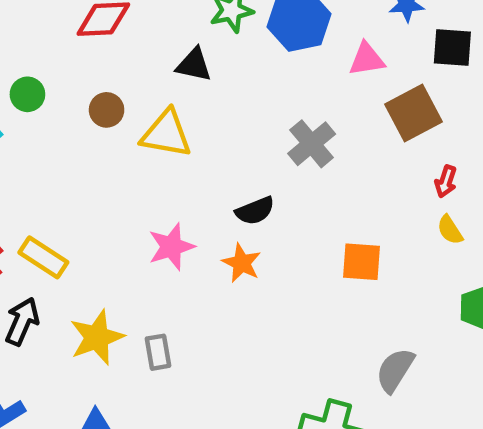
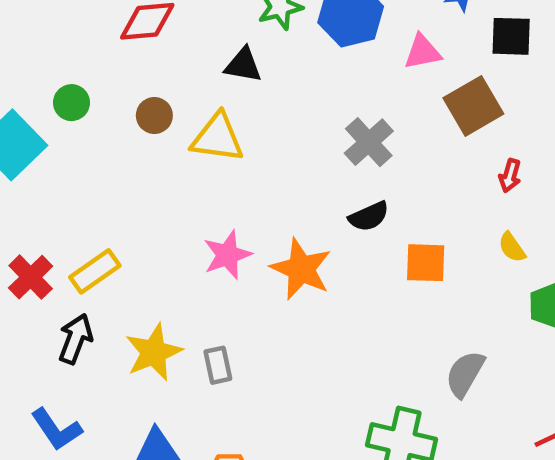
black semicircle: (255, 211) -> (369, 216), moved
yellow semicircle: (450, 230) -> (512, 247), moved
yellow rectangle: (43, 257) -> (95, 271), turned -66
orange star: (242, 263) -> (301, 269), size x1.5

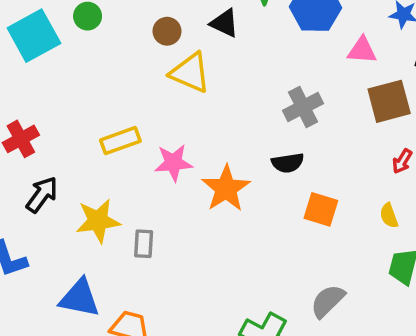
brown circle: (154, 116) -> (167, 31), moved
yellow rectangle: (95, 271) -> (120, 141), moved

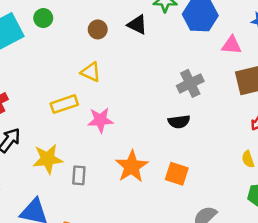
yellow triangle: (190, 73) -> (91, 72), moved, size x0.7
orange star: (226, 188) -> (132, 166), moved
orange square: (321, 209) -> (177, 174), moved

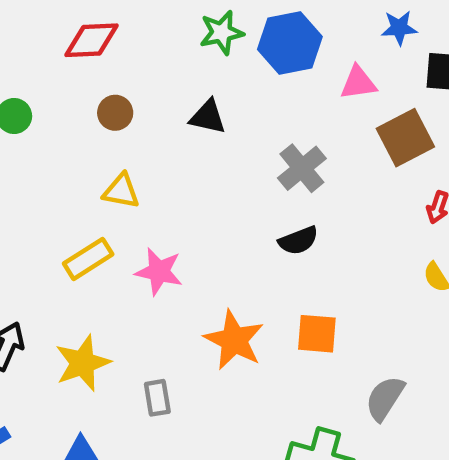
black triangle: (137, 25) -> (208, 117), moved
pink star: (100, 120) -> (159, 272), turned 30
gray rectangle: (79, 175) -> (157, 398), moved

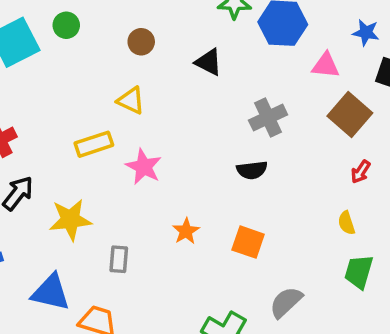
brown square: (405, 138) -> (350, 115), turned -36
orange star: (234, 340) -> (186, 231), size x0.6

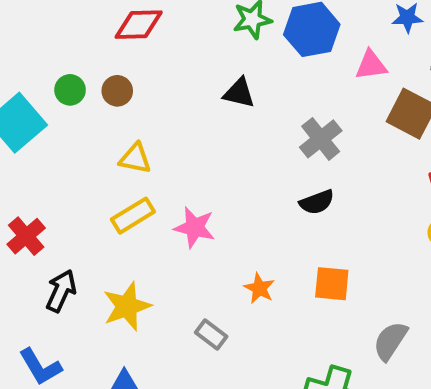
brown circle: (141, 42) -> (117, 91), moved
yellow triangle: (131, 101) -> (135, 158), moved
gray rectangle: (119, 259) -> (211, 334), moved, turned -44

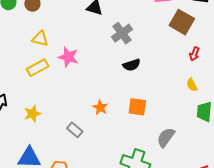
gray cross: (321, 139) -> (122, 33), moved
pink star: (195, 227) -> (68, 57), moved
yellow star: (127, 306) -> (32, 114), size x0.7

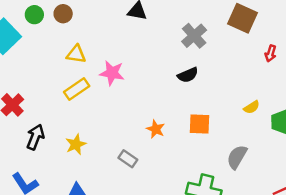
gray cross: (122, 33) -> (194, 36), moved
red arrow: (194, 54) -> (271, 53), moved
yellow semicircle: (192, 85) -> (252, 107), moved, turned -88

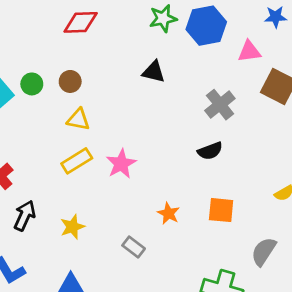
brown circle: (63, 14) -> (70, 81), moved
green circle: (34, 15) -> (32, 84), moved
pink star: (112, 73) -> (121, 164), moved, turned 30

